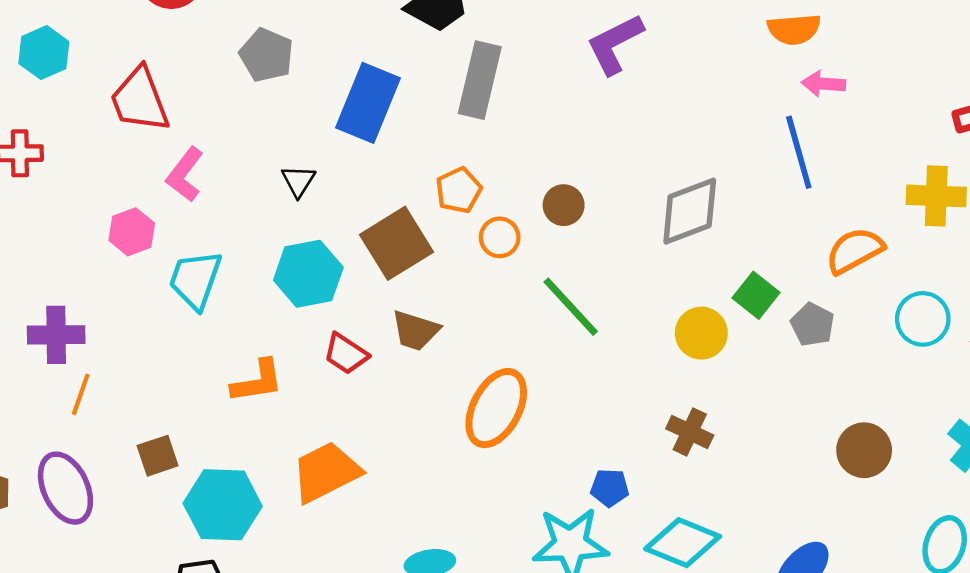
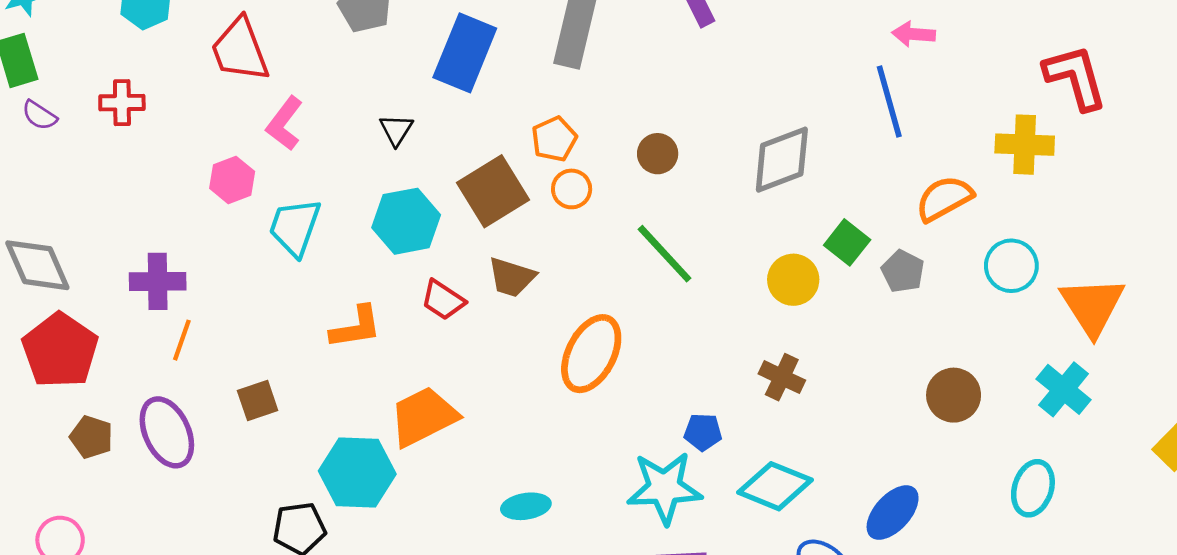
orange circle: (500, 237) -> (572, 189), moved
cyan hexagon: (223, 505) -> (357, 473), moved

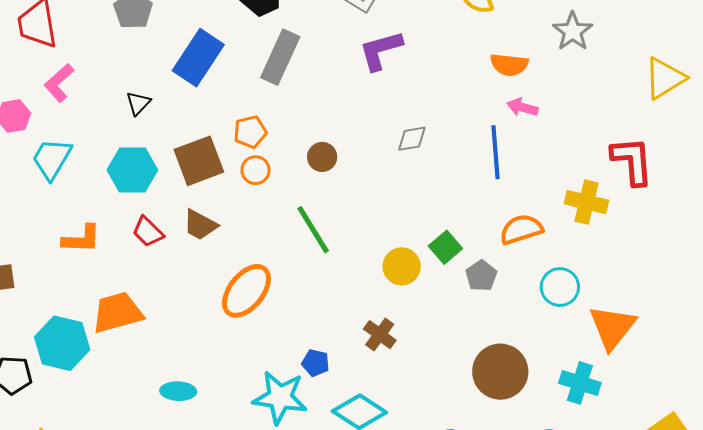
gray diamond: (782, 160) -> (412, 139), moved, size x0.6
cyan cross: (1064, 389) -> (580, 383), turned -33
brown circle: (954, 395) -> (500, 372), size x1.4

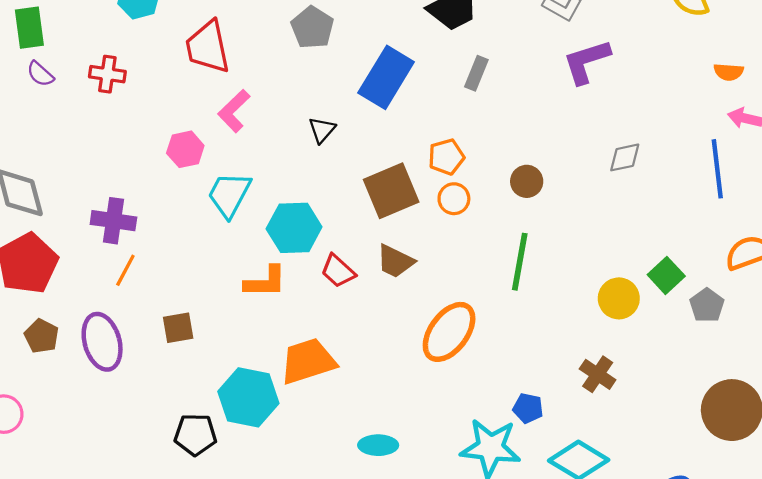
gray rectangle: (280, 57) -> (476, 73), size x0.6
orange semicircle: (509, 65) -> (729, 72), size x0.7
cyan hexagon: (132, 170) -> (294, 228), moved
green line: (313, 230) -> (520, 262), turned 44

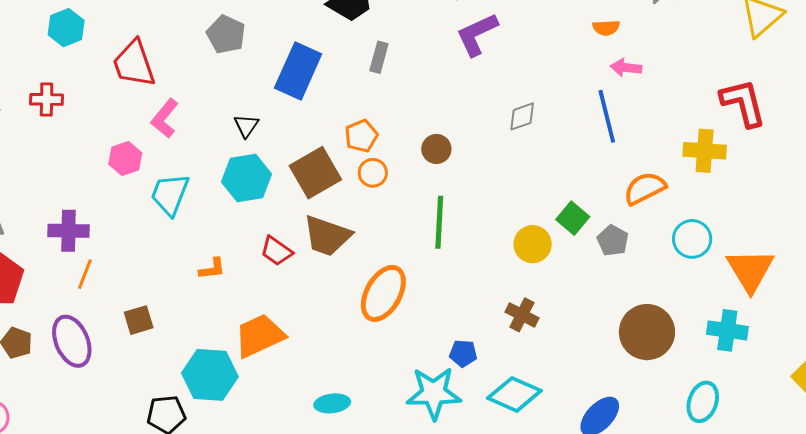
cyan hexagon: (294, 228) -> (246, 178), moved
brown trapezoid: (395, 261) -> (327, 236), size x1.4
orange L-shape: (265, 282) -> (212, 269), size x0.7

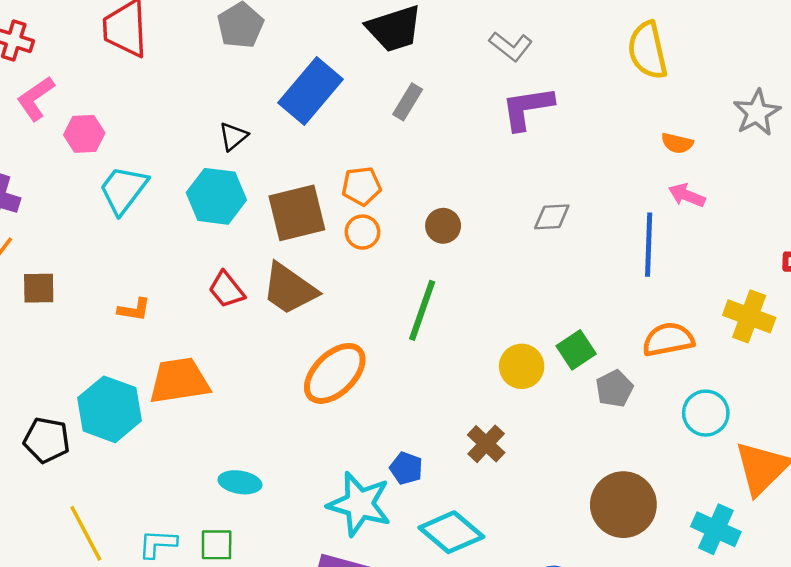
pink L-shape: (165, 118) -> (36, 98), moved
orange L-shape: (212, 269) -> (134, 310), moved
brown square: (139, 320) -> (39, 288), moved

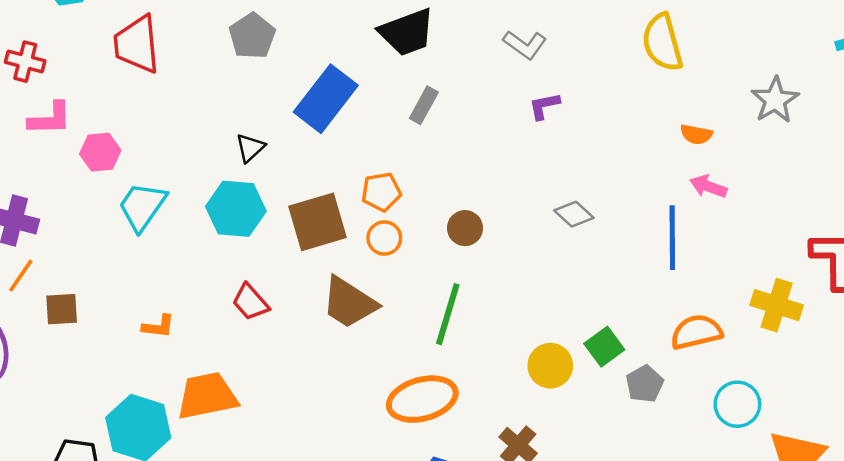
pink L-shape: (36, 98) -> (50, 119), turned -144
purple L-shape: (527, 108) -> (544, 106), size x0.6
gray diamond: (552, 217) -> (574, 214), turned 48
brown trapezoid: (289, 289) -> (349, 303), moved
orange ellipse: (335, 373) -> (422, 399), moved, turned 32

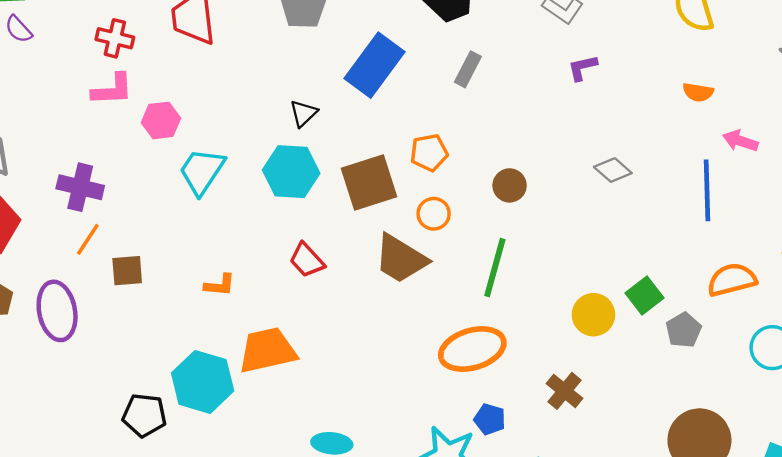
red cross: (25, 62) -> (115, 38), moved
orange semicircle: (696, 134) -> (698, 92), moved
orange circle: (384, 238) -> (434, 214), moved

